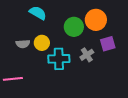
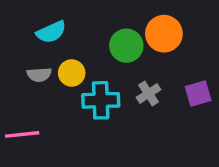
cyan semicircle: (38, 13) -> (51, 32), moved, turned 126
purple square: (108, 44) -> (198, 93), moved

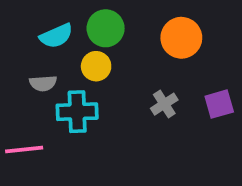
green circle: (126, 46) -> (106, 28), moved
yellow circle: (72, 73) -> (96, 66), moved
cyan cross: (101, 100) -> (77, 112), moved

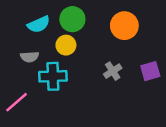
pink line: (24, 150) -> (17, 102), turned -35

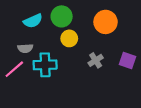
yellow circle: (66, 45) -> (69, 38), moved
purple square: (150, 71) -> (127, 60), turned 35
pink line: (17, 102) -> (14, 69), moved

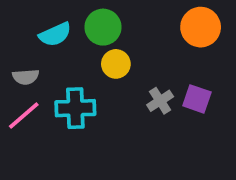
orange circle: (106, 22) -> (201, 27), moved
gray semicircle: (25, 48) -> (26, 77), moved
purple square: (127, 60) -> (197, 99), moved

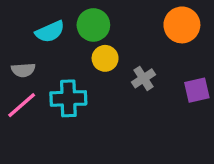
purple square: (197, 99) -> (197, 90), moved, turned -32
gray cross: (160, 101) -> (143, 78), moved

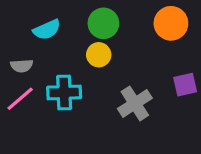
green circle: (93, 25) -> (103, 23), moved
gray cross: (143, 78) -> (135, 103), moved, size x1.5

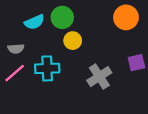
green circle: (103, 23) -> (62, 17), moved

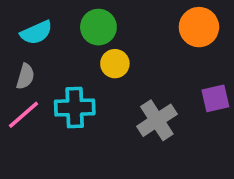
cyan semicircle: (34, 22) -> (36, 33), moved
gray semicircle: (16, 49) -> (25, 76), turned -70

